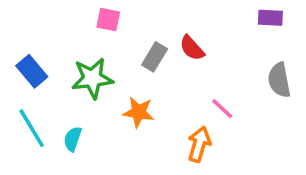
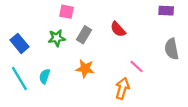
gray rectangle: (155, 57) -> (84, 35), moved
green star: (92, 78) -> (57, 38), moved, size x0.7
cyan semicircle: (73, 139) -> (45, 76), moved

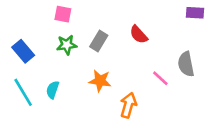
pink square: (66, 12) -> (63, 14), moved
gray semicircle: (172, 49) -> (186, 64), moved
orange arrow: (122, 88) -> (128, 105), moved

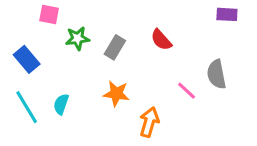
pink square: (63, 14) -> (49, 14), moved
green star: (67, 45) -> (77, 38), moved

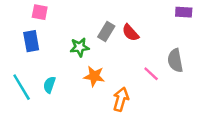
green star: (77, 38) -> (80, 47), moved
gray rectangle: (115, 47) -> (106, 31), moved
blue rectangle: (27, 59) -> (31, 41), moved, turned 30

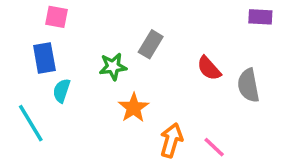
red semicircle: (130, 33) -> (209, 68), moved
pink line: (151, 74) -> (214, 147), moved
orange star: (94, 76) -> (134, 108), turned 30
cyan semicircle: (49, 85) -> (62, 91), moved

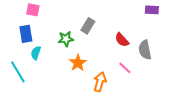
pink line: (214, 147) -> (125, 68), moved

